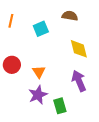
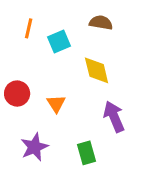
orange line: (11, 21) -> (29, 28), moved
yellow diamond: (79, 49) -> (97, 70), moved
purple star: (38, 95) -> (34, 147), moved

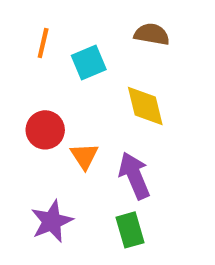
red circle: (17, 94) -> (45, 130), moved
purple arrow: (114, 117) -> (134, 176), moved

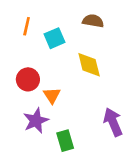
purple arrow: (134, 176) -> (113, 122), moved
purple star: (52, 221) -> (36, 121), moved
green rectangle: (130, 230) -> (65, 141), moved

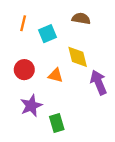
orange triangle: (52, 95) -> (56, 75), moved, turned -42
purple arrow: (113, 122) -> (99, 82), moved

